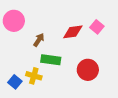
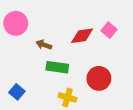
brown arrow: (39, 40) -> (44, 45), turned -104
yellow cross: (34, 76) -> (67, 97), moved

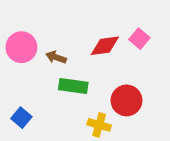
pink circle: (16, 23) -> (21, 47), moved
yellow cross: (67, 97) -> (99, 125), moved

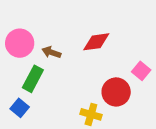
pink square: (139, 39) -> (141, 71), moved
green rectangle: (73, 86) -> (33, 79), moved, turned -70

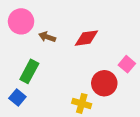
pink circle: (20, 43) -> (21, 21), moved
brown arrow: (51, 52) -> (47, 37), moved

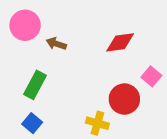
red diamond: (86, 38) -> (120, 42), moved
blue square: (17, 98) -> (32, 123), moved

